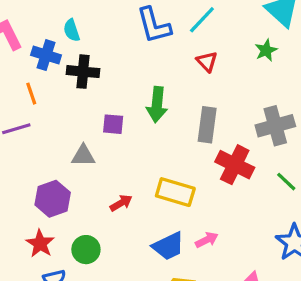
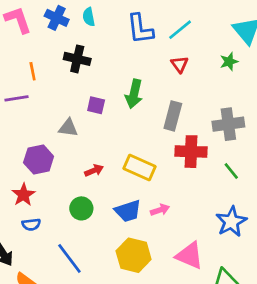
cyan semicircle: (72, 30) -> (89, 17), moved
blue cross: (46, 55) -> (57, 18), moved
red cross: (235, 165) -> (191, 152), turned -32
green circle: (86, 250) -> (81, 208), moved

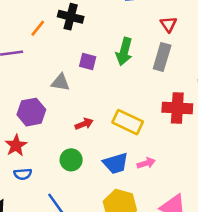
orange line: (33, 71) -> (38, 28), moved, turned 48
gray rectangle: (173, 116) -> (162, 57), moved

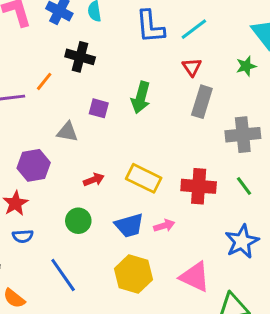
orange line: (38, 28) -> (44, 81), moved
gray rectangle: (162, 57) -> (202, 102), moved
red cross: (177, 108) -> (199, 186), moved

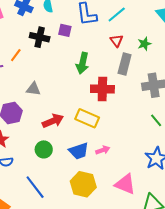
green star: (246, 66) -> (144, 44), moved
purple square: (99, 108) -> (65, 30), moved
red arrow: (94, 180) -> (53, 121), size x1.5
red cross: (199, 186) -> (102, 89), moved

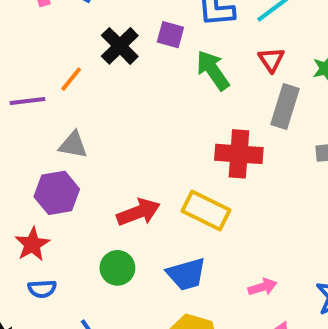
black cross: (40, 37) -> (120, 46), turned 30
green arrow: (83, 63) -> (213, 70), moved, turned 130
gray triangle: (33, 89) -> (73, 145), moved
pink arrow: (103, 150) -> (263, 287), moved

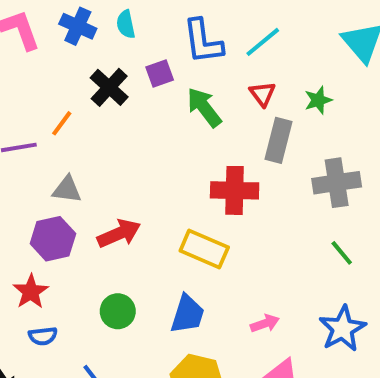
purple square: (170, 35) -> (160, 74), turned -32
red arrow: (138, 212) -> (119, 233), moved
blue trapezoid: (186, 274) -> (187, 314), turned -54

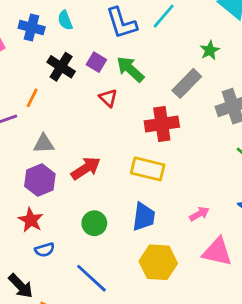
purple square: (160, 74) -> (96, 62), moved, turned -30
red triangle: (263, 94) -> (108, 98), moved
gray rectangle: (279, 140) -> (187, 83), turned 40

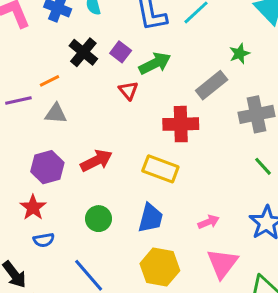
green arrow: (130, 69) -> (155, 63), turned 104
orange line: (32, 98) -> (49, 81), turned 30
gray triangle: (44, 144) -> (56, 114), moved
pink triangle: (217, 252) -> (222, 263), turned 48

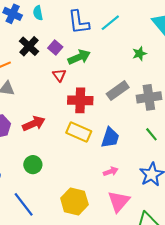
gray rectangle: (212, 85) -> (118, 91), moved
red cross: (181, 124) -> (80, 100), moved
blue trapezoid: (151, 218) -> (110, 138), moved

